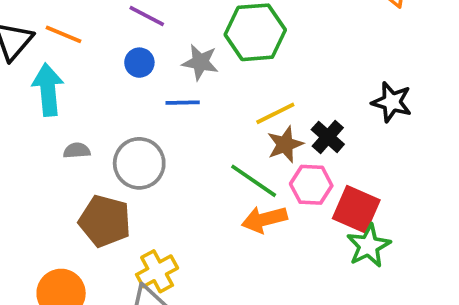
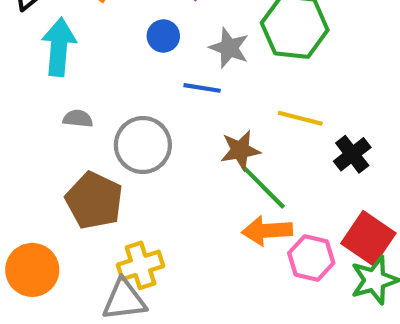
yellow line: (275, 113) -> (300, 118), turned 30
brown star: (285, 144) -> (240, 150), moved
pink hexagon: (311, 185) -> (311, 258), moved

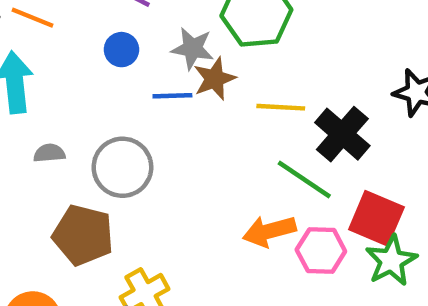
brown star: (240, 150) -> (215, 79), moved
black cross: (352, 154) -> (342, 134), size x1.4
green line: (263, 187) -> (304, 179), moved

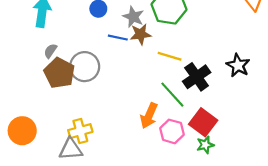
gray semicircle: (49, 153) -> (50, 51), turned -64
orange arrow: (269, 231) -> (149, 116), turned -65
brown pentagon: (83, 235) -> (59, 73), moved
green star: (391, 261) -> (205, 145), size x0.7

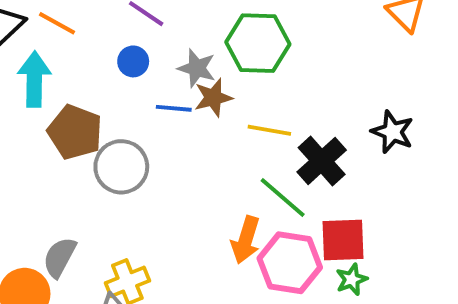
gray semicircle: (50, 51) -> (60, 257), moved, size x1.5
brown pentagon: (59, 73) -> (75, 132), moved
red square: (203, 122) -> (343, 240), turned -32
pink hexagon: (172, 131) -> (290, 263), size x1.4

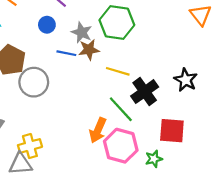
red square: (343, 240) -> (172, 131), moved

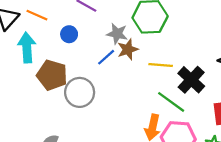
blue circle: (47, 25) -> (69, 34), moved
blue line: (66, 53) -> (106, 57), turned -42

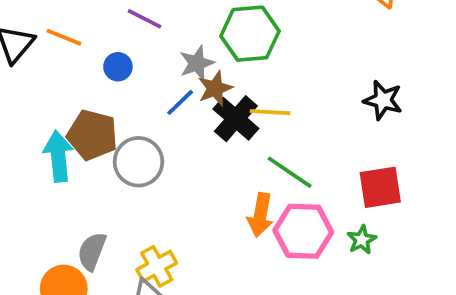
gray star: (117, 34) -> (197, 63), turned -30
cyan arrow: (27, 48) -> (58, 156), moved
black cross: (191, 80) -> (236, 119), moved

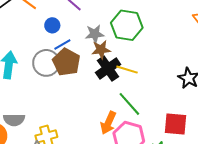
blue line: (180, 102) -> (62, 45), moved
brown pentagon: (92, 135) -> (66, 62), moved
gray circle: (138, 162) -> (46, 63), moved
gray semicircle: (92, 251) -> (14, 120), turned -125

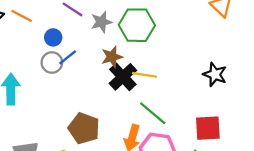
gray star: (95, 34) -> (101, 22), moved
brown pentagon: (66, 62) -> (84, 128), moved
gray circle: (46, 63) -> (52, 63), moved, size x0.7

